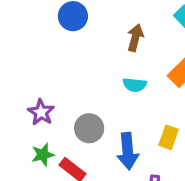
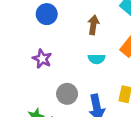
purple star: (41, 112) -> (42, 59), moved

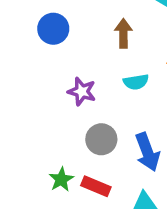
purple star: (42, 59) -> (82, 92), moved

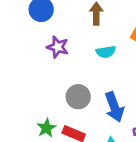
purple star: (82, 92) -> (58, 47), moved

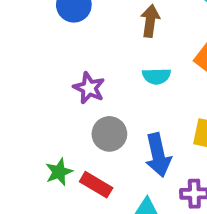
purple star: (58, 47) -> (89, 88), moved

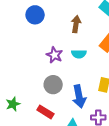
purple star: (89, 88) -> (54, 55), moved
green star: (59, 172) -> (13, 104), moved

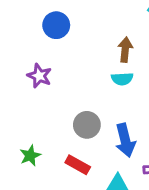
brown arrow: (76, 24) -> (125, 50), moved
purple star: (54, 55) -> (39, 76), moved

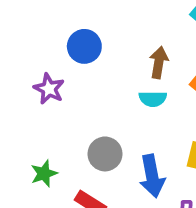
blue circle: (56, 25) -> (84, 46), moved
green star: (30, 156) -> (44, 174), moved

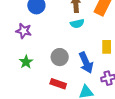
green star: (44, 174) -> (26, 62), moved

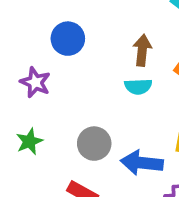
blue arrow: (86, 63) -> (142, 163), turned 110

